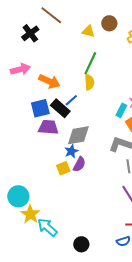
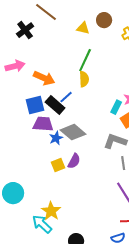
gray diamond: (78, 135) -> (73, 132), turned 50
blue star: (71, 151) -> (56, 138), moved
yellow star: (30, 214) -> (51, 211), moved

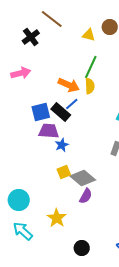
orange arrow: (44, 78) -> (69, 85), moved
gray diamond: (73, 132) -> (83, 178), moved
purple semicircle: (74, 161) -> (86, 196), moved
cyan arrow: (42, 224) -> (23, 231), moved

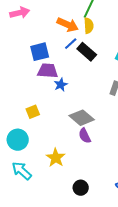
black rectangle: (61, 112) -> (87, 52), moved
yellow square: (64, 172) -> (33, 112), moved
purple semicircle: (86, 196) -> (85, 136), turned 126

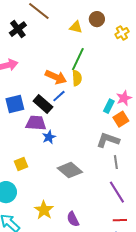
blue square: (40, 52) -> (15, 104), moved
black rectangle: (87, 52) -> (43, 104), moved
purple semicircle: (85, 136) -> (73, 219), moved

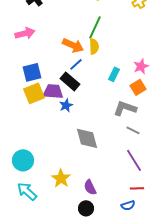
black rectangle: (43, 104) -> (70, 81), moved
cyan rectangle: (109, 106) -> (114, 74), moved
gray line: (116, 162) -> (133, 130), turned -56
yellow square: (21, 164) -> (34, 93), moved, size x1.5
gray diamond: (70, 170) -> (87, 138), turned 35

